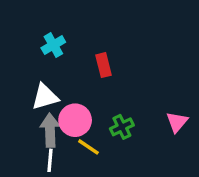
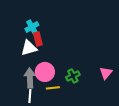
red rectangle: (103, 65) -> (38, 39), moved
white triangle: (45, 97) -> (29, 48), moved
yellow line: (88, 147) -> (53, 88), turned -40

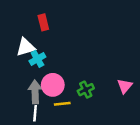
cyan cross: (32, 27) -> (37, 59), moved
red rectangle: (38, 39) -> (43, 22), moved
white triangle: (29, 48) -> (26, 47), moved

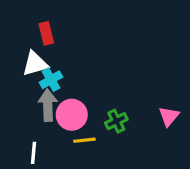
red rectangle: (43, 22) -> (46, 33), moved
gray arrow: (35, 92) -> (48, 105), moved
white line: (35, 113) -> (33, 153), moved

